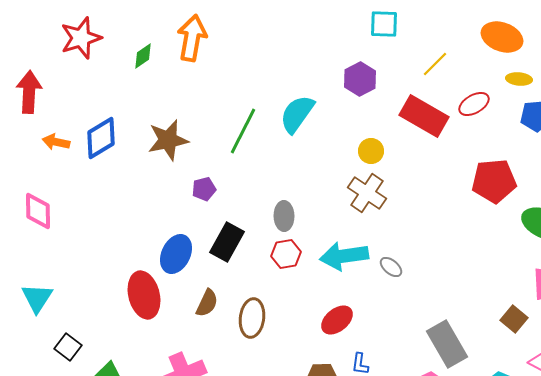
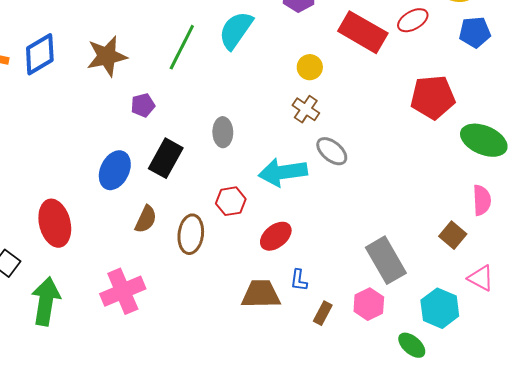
brown cross: (367, 193) -> (306, 109), size x0.7
red hexagon: (286, 254) -> (231, 201), moved
gray ellipse: (391, 267) -> (332, 151), moved, size x1.4
red ellipse: (144, 295) -> (55, 223), moved

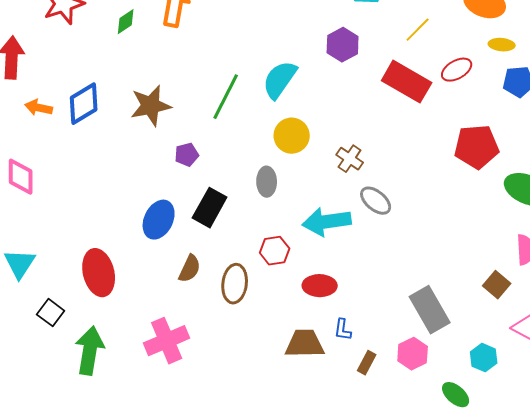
yellow circle: (310, 67) -> (292, 136), moved, size x1.4
red ellipse: (276, 236) -> (320, 286), turned 40
cyan hexagon: (440, 308) -> (484, 358), size x0.7

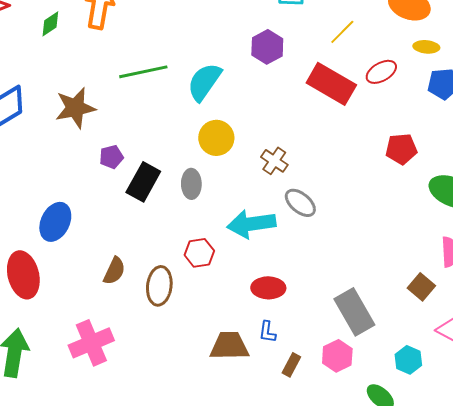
green line: (226, 97) -> (143, 72), moved, turned 51
red pentagon: (477, 147) -> (401, 149), size x0.7
black rectangle: (210, 208) -> (143, 182), moved
blue ellipse: (159, 220) -> (55, 222), moved
red ellipse: (320, 286) -> (268, 288), moved

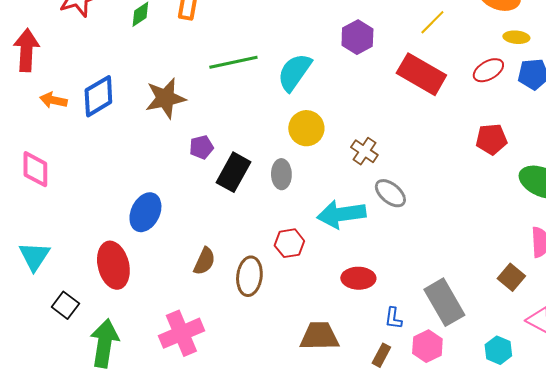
red ellipse: (381, 72) -> (488, 70), moved
blue L-shape: (267, 332) -> (393, 318), moved

